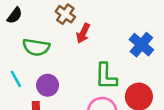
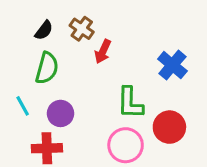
black semicircle: (15, 15) -> (44, 30), moved
green semicircle: (36, 47) -> (47, 68), turned -84

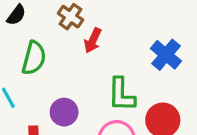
black semicircle: (44, 30) -> (16, 15), moved
purple circle: (60, 113) -> (64, 112), moved

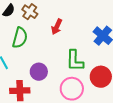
brown cross: (70, 17) -> (30, 12), moved

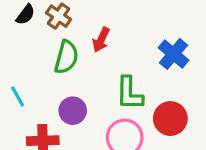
green semicircle: (20, 38) -> (66, 57), moved

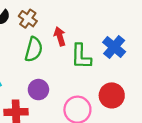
red arrow: (101, 40) -> (60, 36), turned 138
green L-shape: (129, 93) -> (81, 56), moved

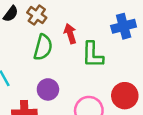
blue cross: (114, 47) -> (124, 26), moved, turned 35

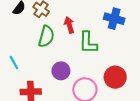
blue cross: (124, 26) -> (114, 19), turned 30
purple circle: (48, 89) -> (61, 71), moved

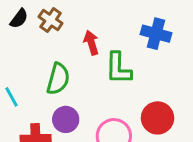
green semicircle: (46, 36) -> (58, 79), moved
purple circle: (61, 71) -> (66, 119), moved

